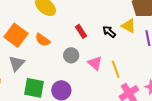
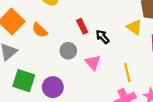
black arrow: (109, 32) -> (102, 37), moved
yellow line: (116, 69) -> (127, 72), moved

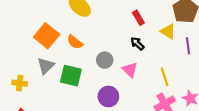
red rectangle: (82, 26) -> (138, 18), moved
green square: (24, 81) -> (71, 76), moved
purple circle: (53, 87) -> (108, 97), moved

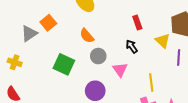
orange square: (47, 36) -> (48, 23), size x0.7
orange semicircle: (75, 42) -> (87, 36), moved
gray triangle: (46, 66) -> (29, 33), moved

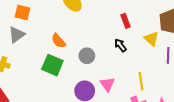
orange square: (48, 23) -> (22, 12), moved, turned -35
orange semicircle: (87, 36) -> (59, 41), moved
pink triangle: (120, 70) -> (107, 84), moved

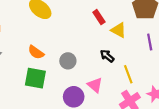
yellow triangle: (151, 39) -> (118, 30), moved
black arrow: (120, 45) -> (107, 56), moved

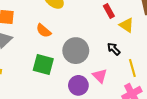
orange semicircle: (36, 52) -> (44, 31), moved
gray circle: (68, 61) -> (76, 51), size x1.6

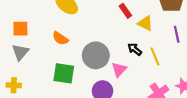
yellow line: (132, 68) -> (155, 56), moved
pink triangle: (100, 76) -> (119, 70), moved, turned 35

